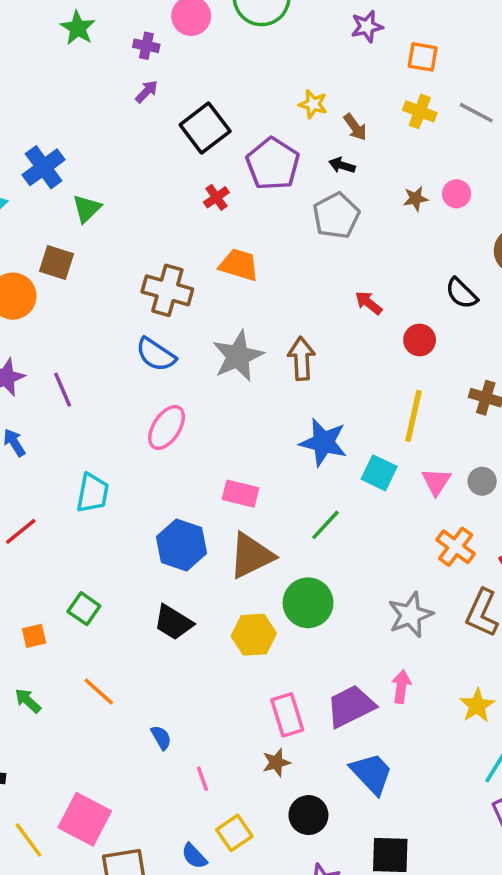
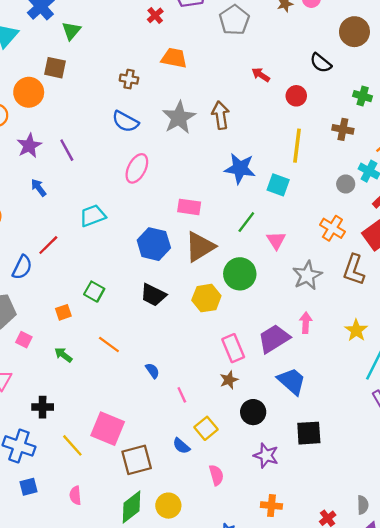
brown cross: (167, 290) -> (129, 79), size x0.6
pink triangle: (436, 482) -> (276, 240), moved
cyan trapezoid: (93, 493) -> (93, 216), turned -116

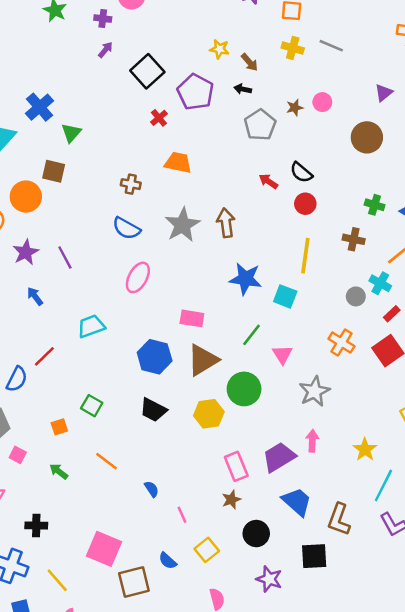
gray pentagon: (234, 20) -> (260, 125), moved
black semicircle: (321, 63) -> (301, 172), moved
brown L-shape: (354, 270) -> (339, 519), moved
yellow line: (72, 445) -> (57, 580), moved
blue semicircle: (181, 446) -> (168, 561), moved

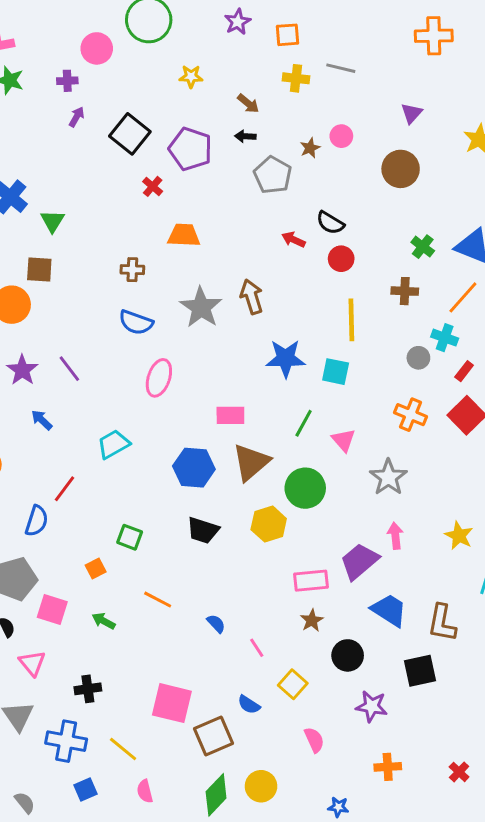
yellow star: (219, 49) -> (191, 76), moved
green cross: (375, 205) -> (423, 247), turned 30
pink square: (18, 455) -> (52, 610), size x1.5
pink rectangle: (236, 466) -> (311, 581), turned -64

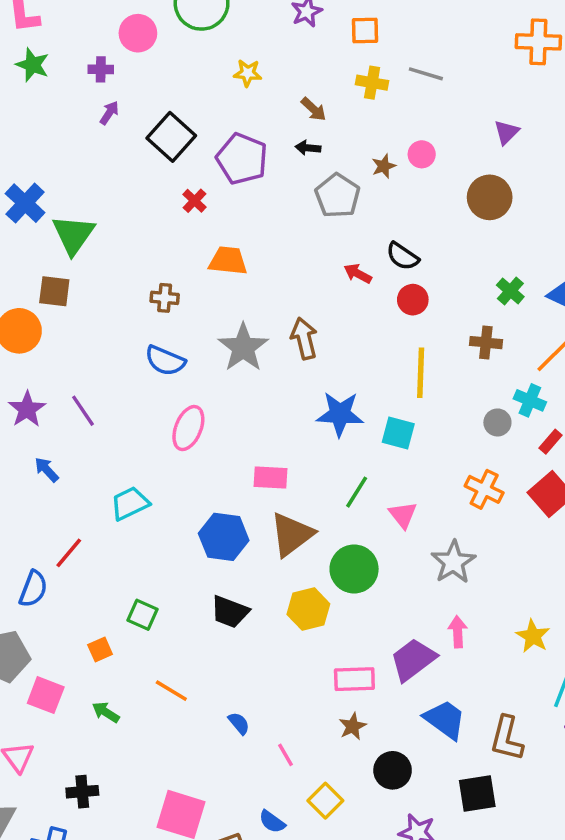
green triangle: (52, 221) -> (73, 235), size x1.5

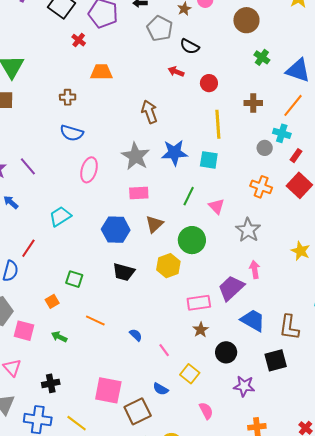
black semicircle: (403, 256) -> (190, 46), moved
green cross: (510, 291) -> (262, 57), moved
gray star: (243, 347) -> (136, 156), moved
brown triangle: (292, 534) -> (154, 224), size x0.7
yellow star: (533, 636) -> (301, 251), moved

